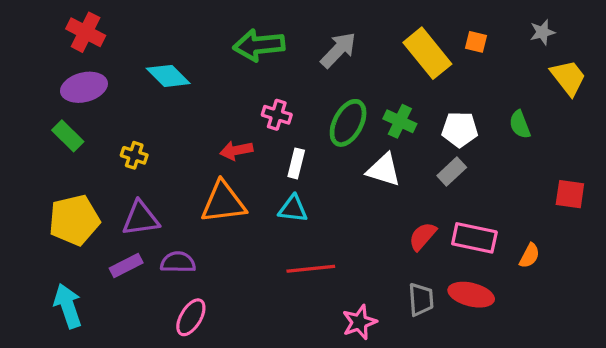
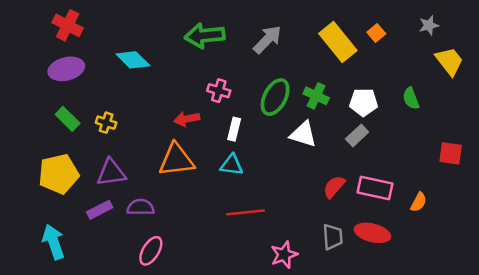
orange square: (476, 42) -> (376, 33), turned 36
green rectangle: (68, 136) -> (68, 119), moved

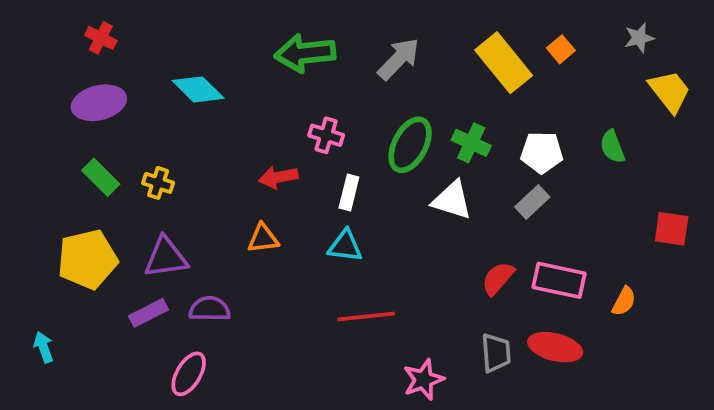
red cross: (68, 25) -> (101, 38), size x0.7
orange triangle: (176, 160) -> (263, 238), size x0.6
cyan arrow: (53, 242) -> (44, 347), moved, size x0.6
pink ellipse: (151, 251) -> (189, 374), moved

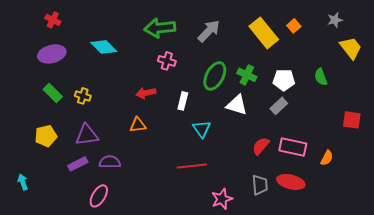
pink cross: (326, 135) -> (167, 61), moved
cyan triangle: (345, 246) -> (202, 129), moved, turned 48
yellow pentagon: (87, 259) -> (46, 136), size x0.7

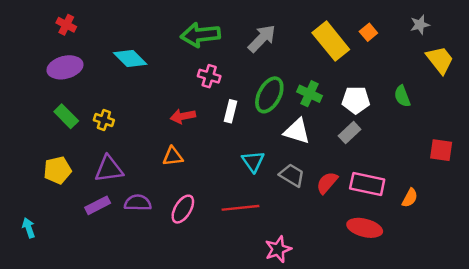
white rectangle: (183, 101) -> (230, 111), moved
gray trapezoid: (260, 185) -> (292, 175), moved, turned -55
pink ellipse: (99, 196) -> (183, 209), moved

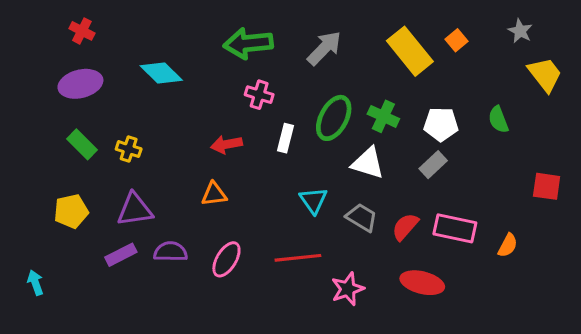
gray star: (420, 25) -> (520, 31), turned -30
red ellipse: (365, 228) -> (422, 283), moved
pink star: (278, 249) -> (348, 289), moved

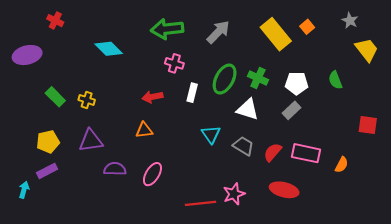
purple ellipse: (80, 84) -> (27, 55), moved
purple rectangle: (121, 255) -> (47, 171), moved
red line: (298, 258) -> (201, 203), moved
cyan arrow: (35, 283) -> (24, 190), turned 35

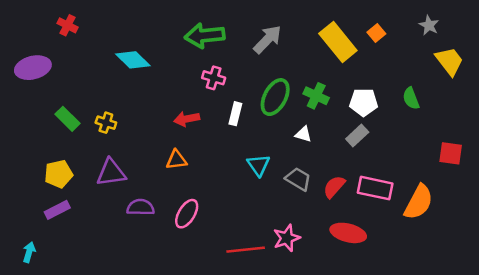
white triangle: (248, 109) -> (303, 134), size x0.6
orange semicircle: (342, 165) -> (419, 202), size x1.8
cyan arrow: (24, 190) -> (29, 252), moved

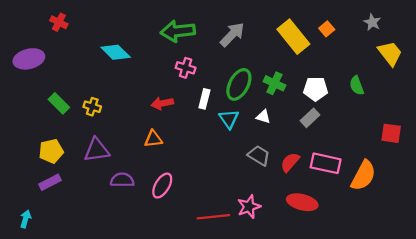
cyan triangle: (258, 165) -> (229, 119), moved

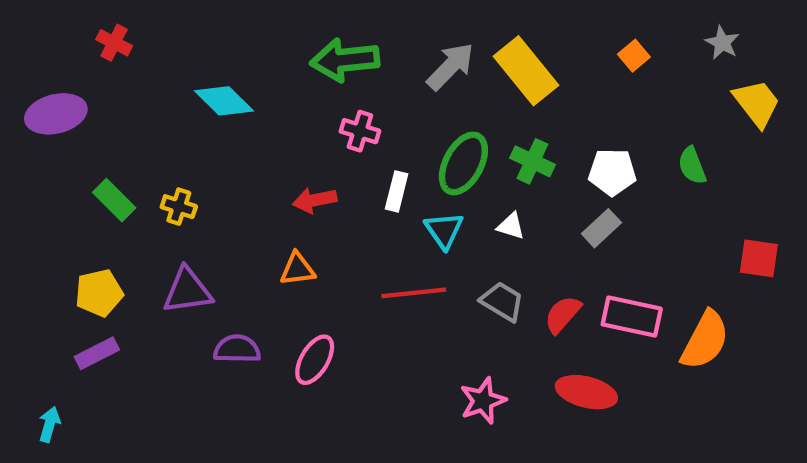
yellow rectangle: (293, 37) -> (526, 71), moved
red line: (213, 217) -> (414, 293), moved

